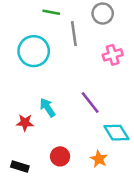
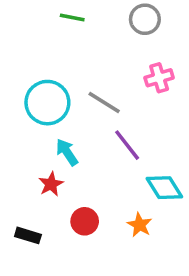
gray line: (74, 34) -> (104, 103), moved, turned -50
cyan circle: (34, 51) -> (47, 103), moved
red star: (25, 123) -> (51, 184), moved, turned -30

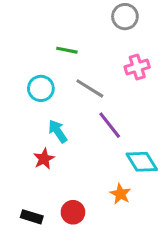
green line: (72, 17) -> (67, 50), moved
cyan circle: (47, 103) -> (41, 88), size x0.7
red circle: (85, 221) -> (73, 212), moved
black rectangle: (28, 235) -> (32, 217), moved

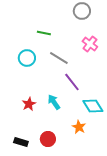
pink cross: (137, 67) -> (90, 44), turned -35
cyan arrow: (58, 131) -> (54, 102), moved

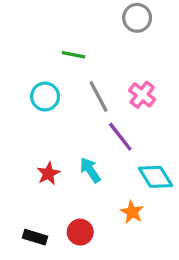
pink cross: (90, 44) -> (142, 95), moved
gray line: (59, 58) -> (99, 97), turned 30

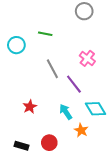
cyan circle: (45, 97) -> (16, 45), moved
gray line: (99, 97) -> (52, 69), moved
cyan arrow: (90, 170) -> (66, 112), moved

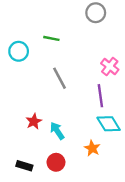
pink cross: (87, 58) -> (110, 66), moved
purple line: (74, 84) -> (100, 96), moved, turned 30
cyan arrow: (66, 112) -> (57, 131), moved

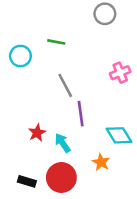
pink cross: (110, 66) -> (120, 73), turned 30
purple line: (100, 96) -> (81, 114), moved
red circle: (56, 162) -> (61, 178), size x1.5

